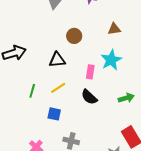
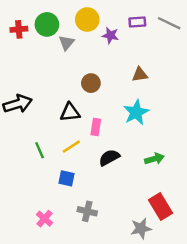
pink rectangle: (90, 72) -> (96, 127), moved
green line: (32, 91) -> (40, 150), turned -40
black semicircle: (89, 97) -> (109, 158), turned 108

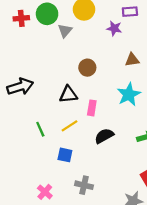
purple star: (110, 35) -> (114, 28), moved

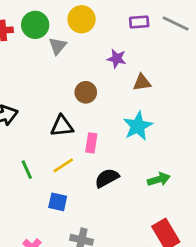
purple star: (114, 28) -> (117, 59), moved

